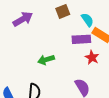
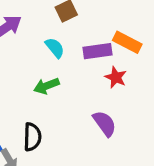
cyan semicircle: (87, 20) -> (55, 48), moved

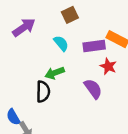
purple semicircle: (105, 124) -> (93, 89), moved
black semicircle: (32, 137) -> (43, 92), moved

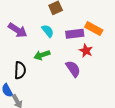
purple arrow: (24, 27) -> (18, 30), moved, turned 66
black semicircle: (43, 92) -> (20, 70), moved

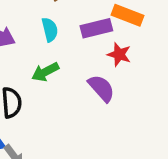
cyan semicircle: (48, 31) -> (50, 30), turned 32

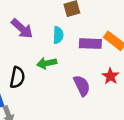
red star: (119, 55) -> (110, 76), moved

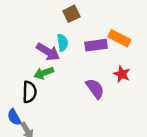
purple arrow: (22, 29) -> (48, 52), moved
green arrow: (47, 63) -> (44, 73), moved

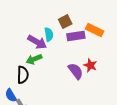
brown square: (71, 14) -> (65, 22), moved
red star: (122, 74) -> (90, 65), moved

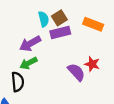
cyan semicircle: (49, 34) -> (44, 19), moved
purple rectangle: (76, 36) -> (60, 32), moved
purple arrow: (37, 42) -> (30, 44), turned 126

